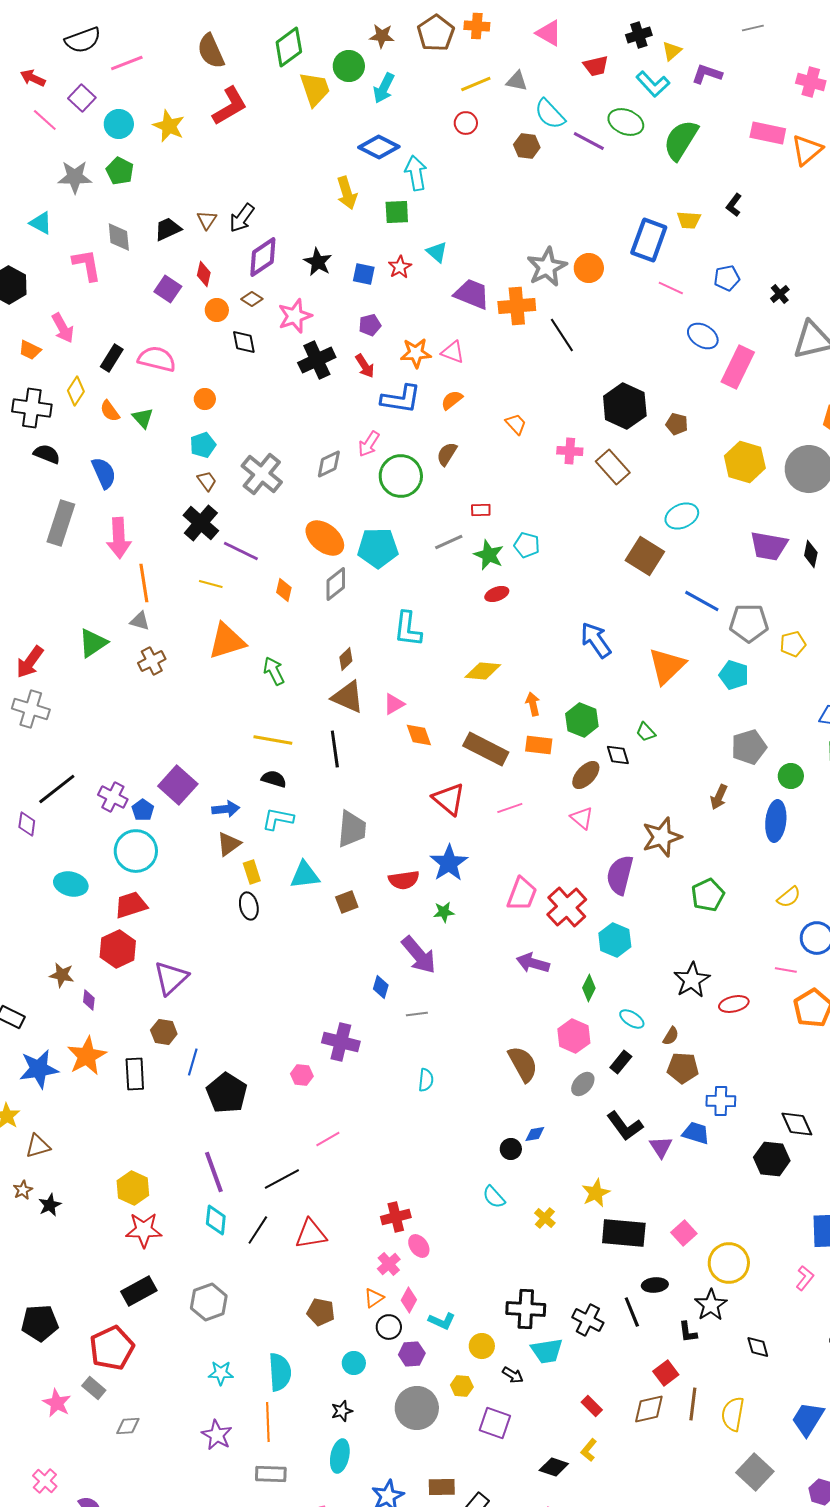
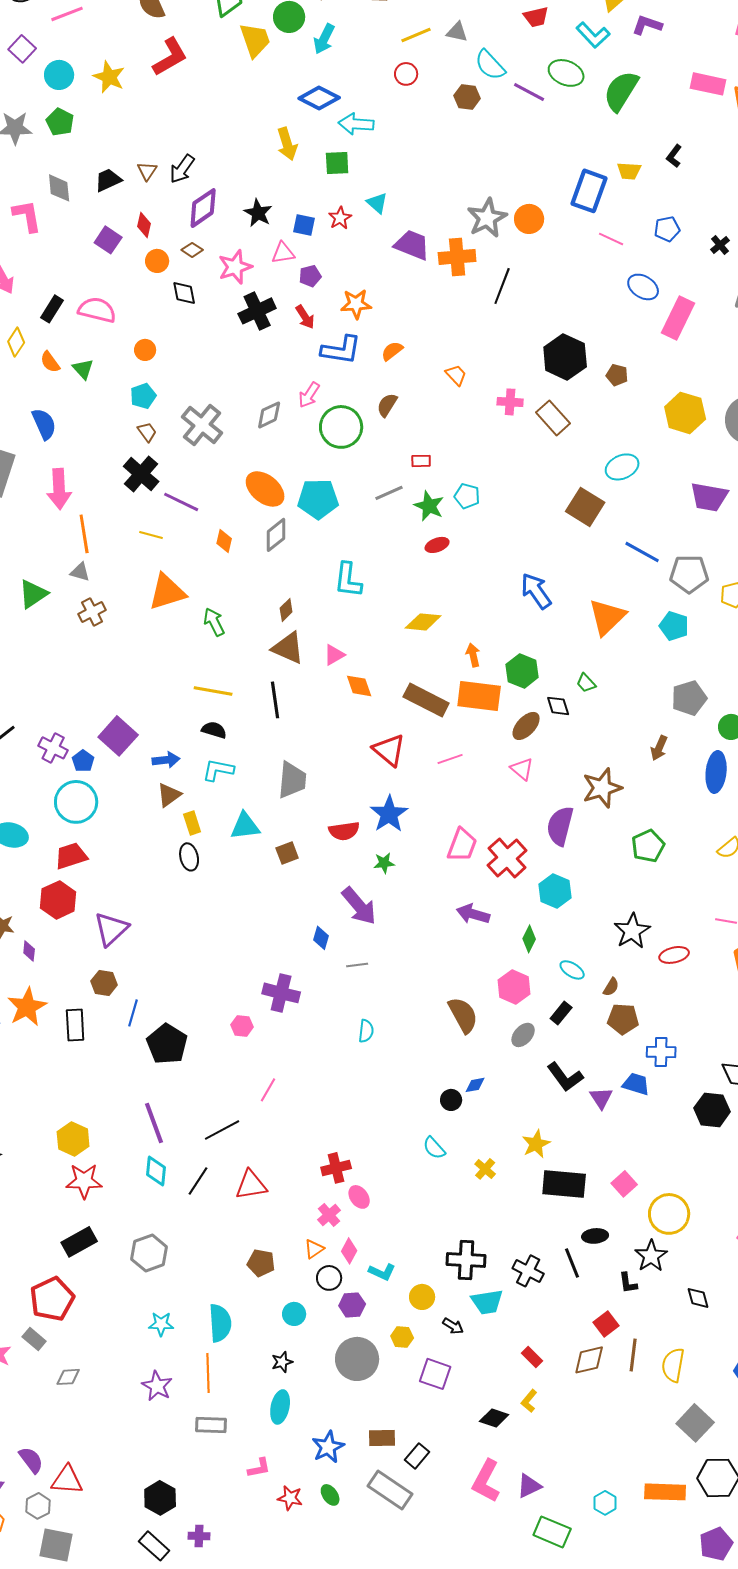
cyan arrow: (416, 173) -> (356, 124), turned -76
black line: (562, 335) -> (502, 286), turned 54
pink triangle: (453, 352) -> (283, 253), moved, turned -30
orange rectangle: (539, 745) -> (479, 696), size x1.6
pink line: (328, 1139) -> (268, 1090), turned -30

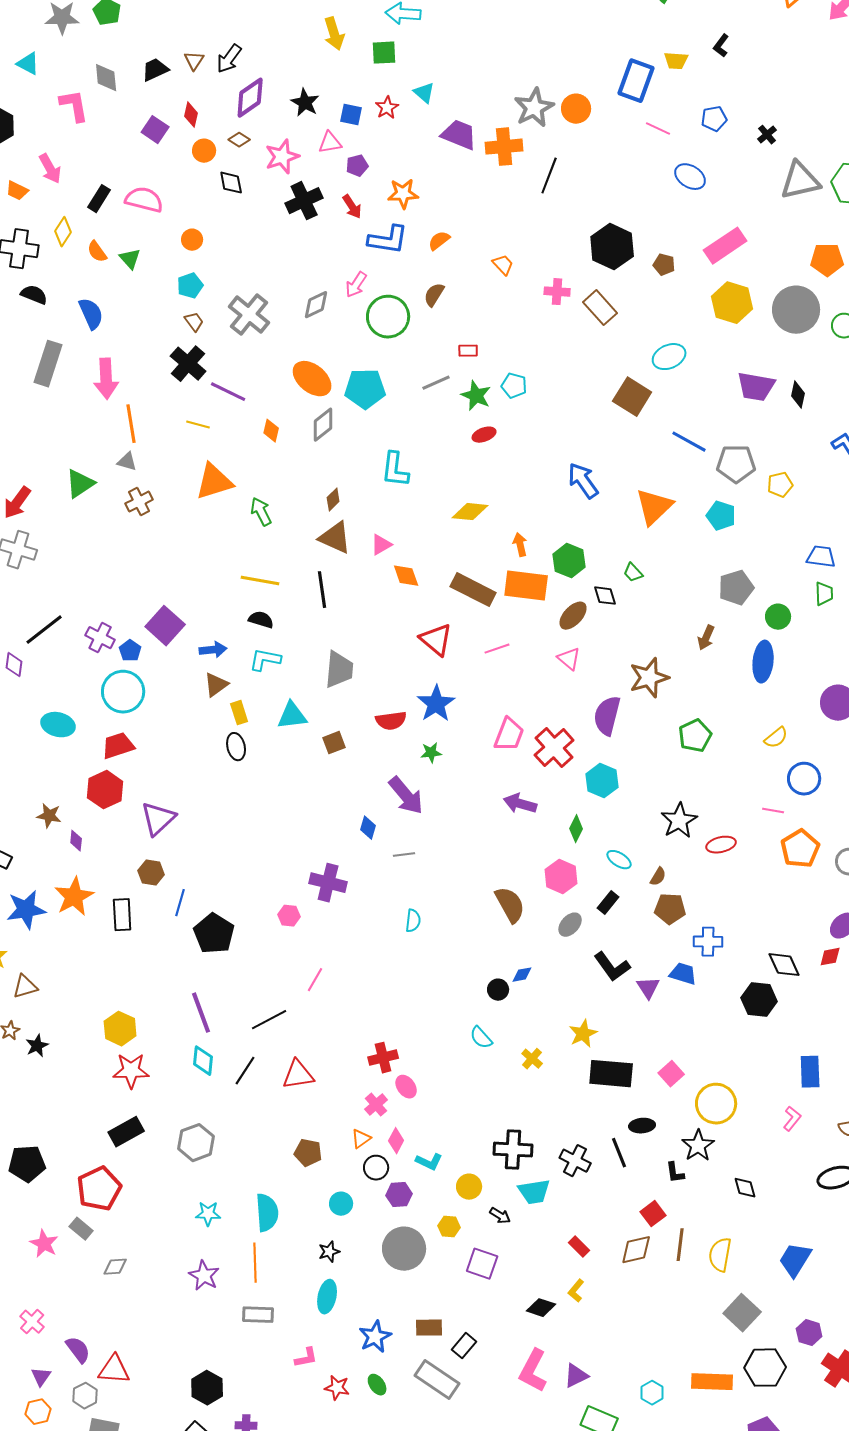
pink rectangle: (678, 318) -> (725, 246), moved, turned 30

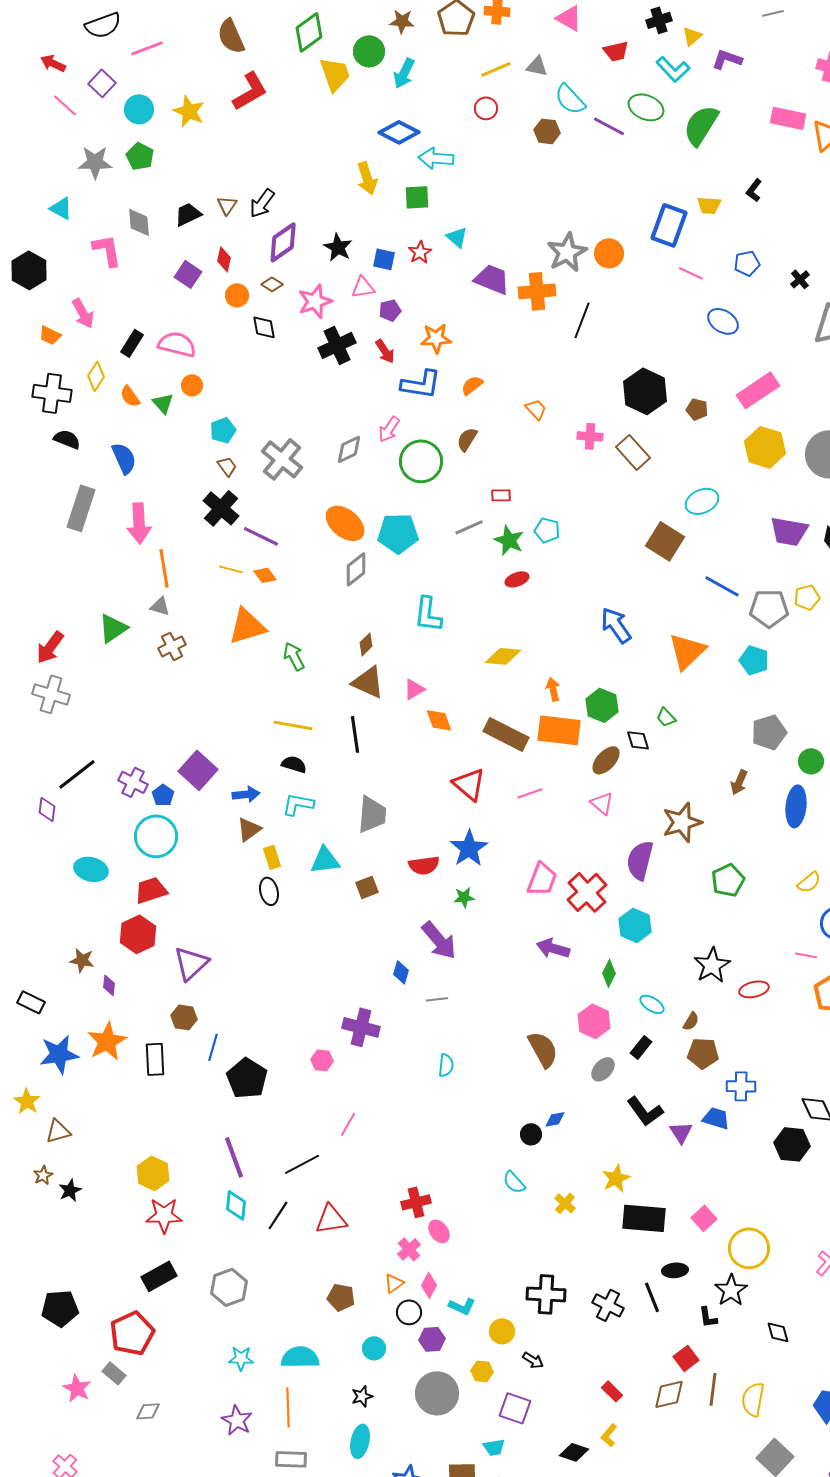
orange circle: (192, 240) -> (192, 385), moved
orange diamond: (271, 431) -> (265, 575), moved, turned -50
yellow pentagon: (780, 485) -> (807, 597), moved
cyan trapezoid: (534, 1192) -> (494, 1447), moved, size x0.7
cyan semicircle: (267, 1213) -> (300, 1357), turned -87

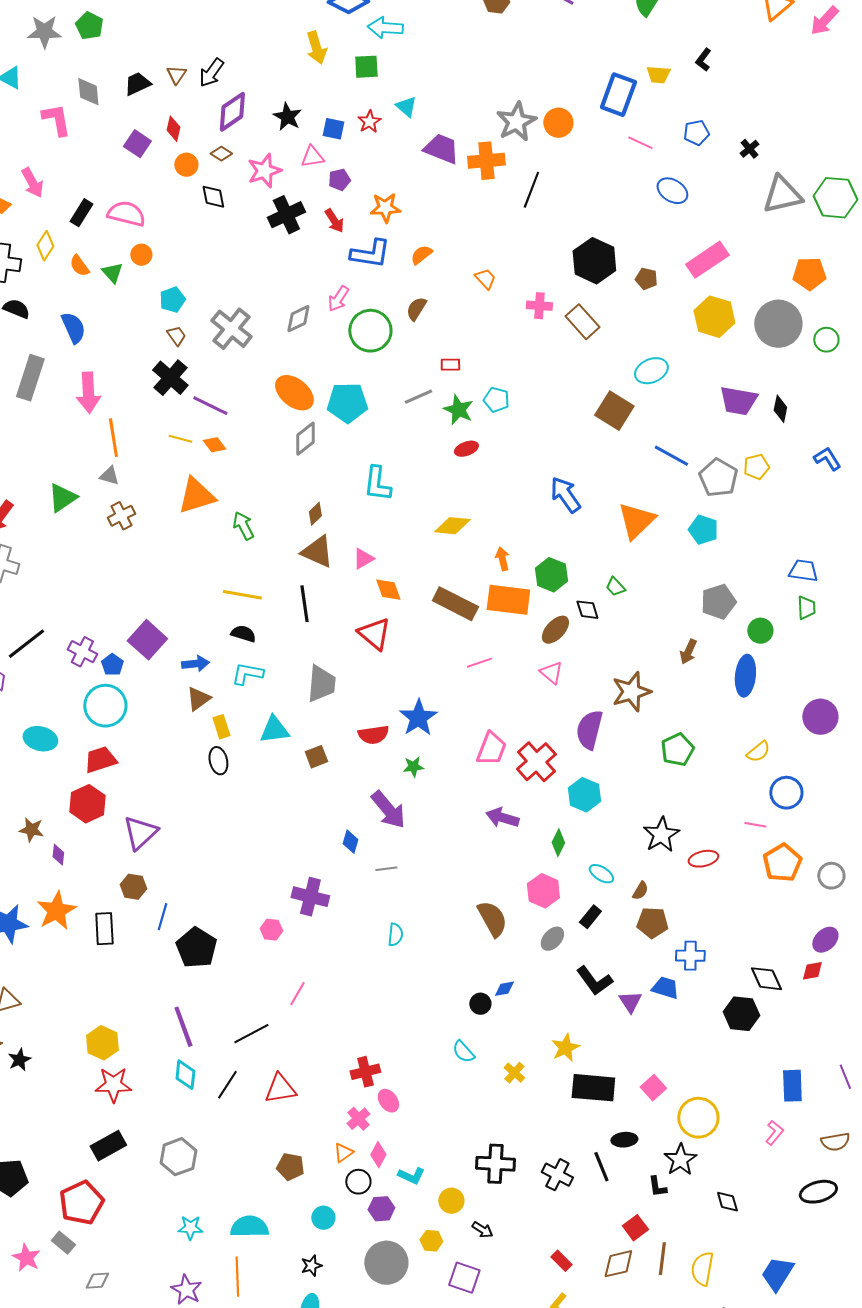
gray pentagon: (769, 608) -> (718, 478), turned 30
red triangle: (469, 784) -> (374, 634), moved

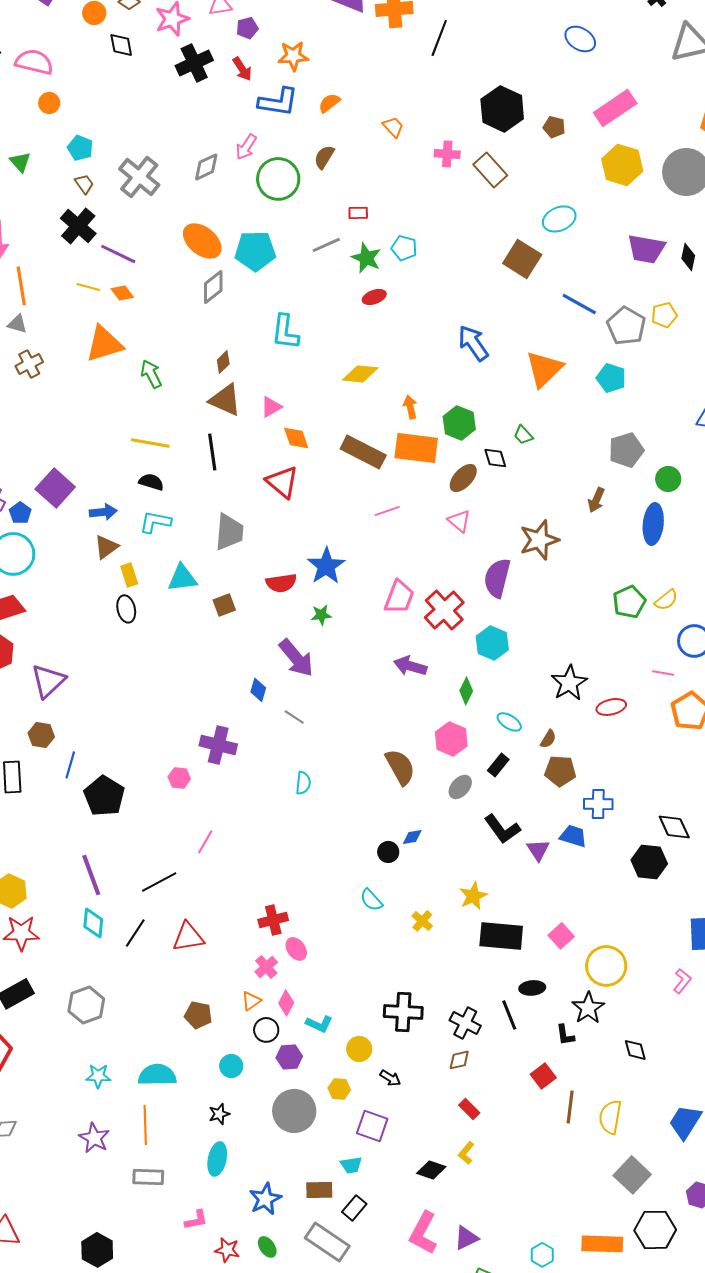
green triangle: (112, 273) -> (20, 162), moved
cyan pentagon: (172, 300) -> (80, 148), turned -30
green pentagon: (677, 750) -> (629, 602), moved
gray line: (386, 869) -> (294, 717), turned 40
brown diamond: (618, 1264) -> (459, 1060), moved, size x0.7

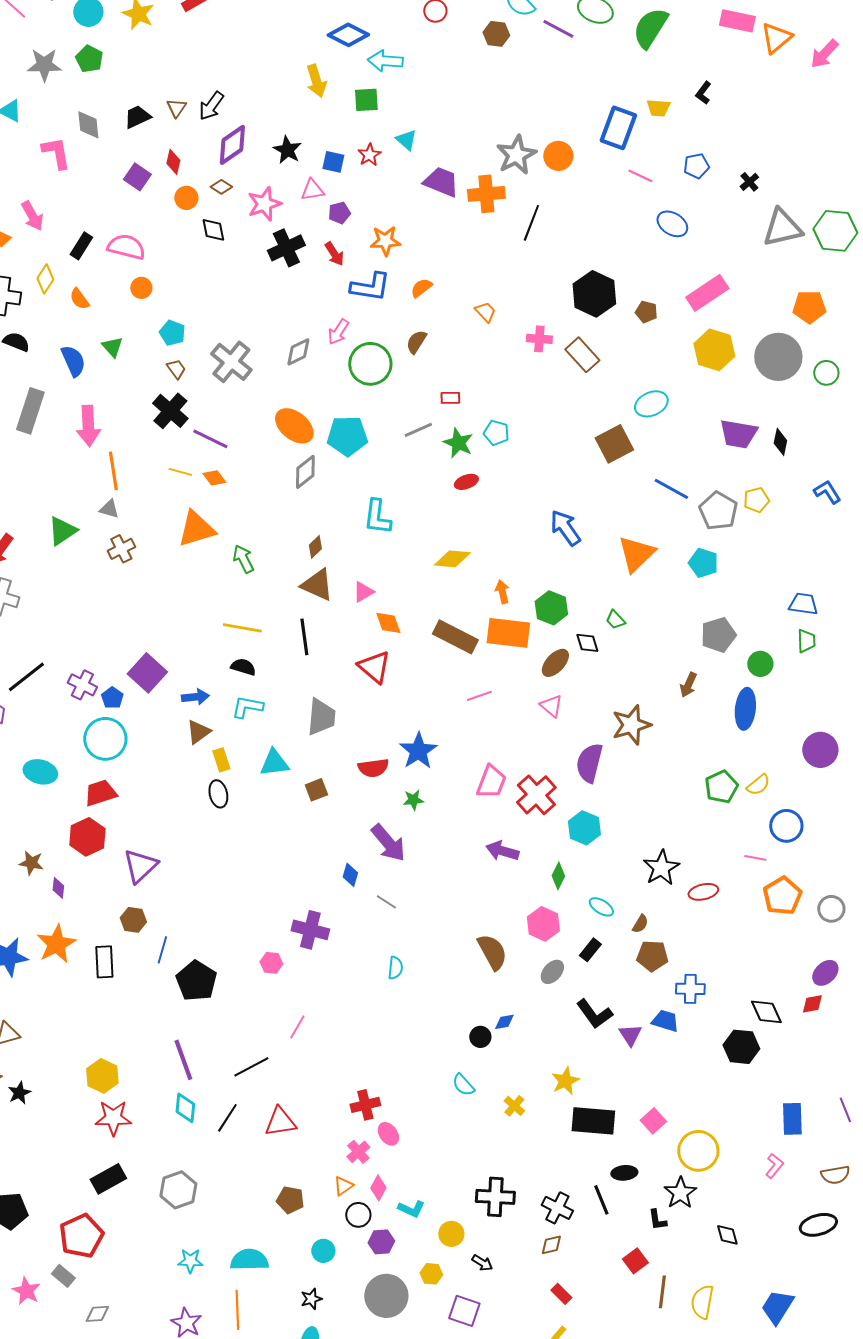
brown square: (522, 259) -> (614, 444), turned 30

